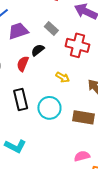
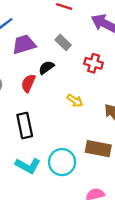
red cross: (77, 45) -> (94, 63), size x0.7
cyan circle: (49, 108) -> (62, 162), moved
cyan L-shape: (15, 146) -> (28, 166), moved

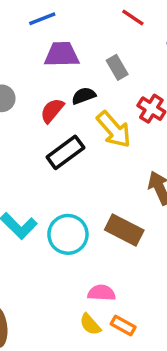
yellow arrow: (75, 101) -> (114, 130), moved, size x1.6
black rectangle: (25, 126) -> (65, 152), moved, turned 50

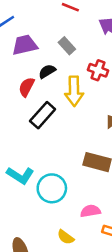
yellow arrow: (114, 130) -> (74, 91), turned 52
cyan circle: (68, 234) -> (52, 188), moved
yellow semicircle: (90, 324) -> (66, 237), moved

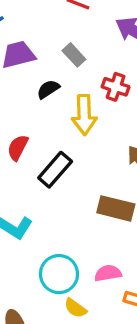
red semicircle: (27, 87) -> (18, 148), moved
black rectangle: (43, 115) -> (55, 170), moved
cyan circle: (52, 188) -> (59, 274), moved

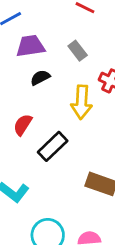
black semicircle: (48, 89) -> (40, 78), moved

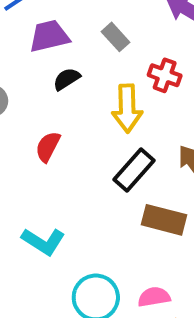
black rectangle: (53, 146) -> (134, 170), moved

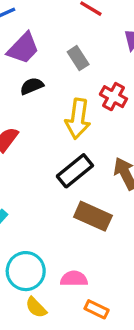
purple trapezoid: (49, 36) -> (23, 48), turned 138

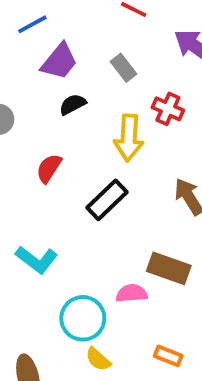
black rectangle: (75, 171) -> (107, 200), moved
brown rectangle: (93, 216) -> (169, 268), moved
pink semicircle: (74, 279) -> (132, 293), moved

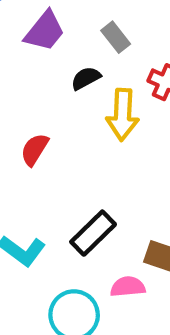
black semicircle: (73, 104) -> (86, 78), moved
black rectangle: (107, 200) -> (93, 233), moved

